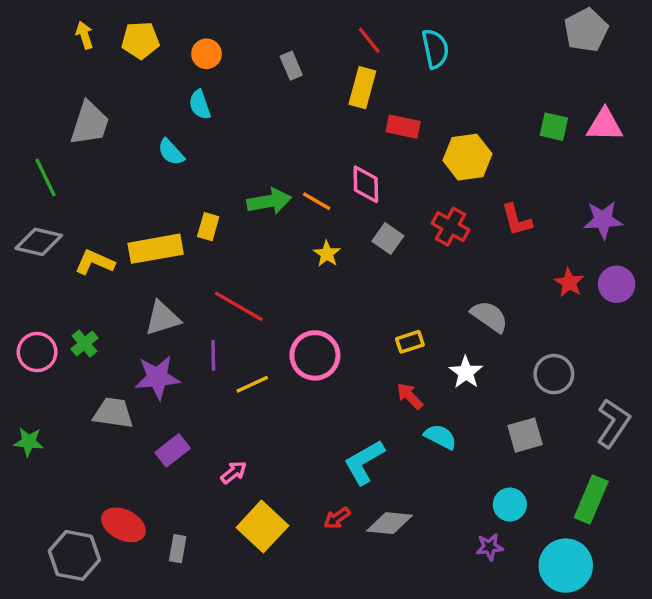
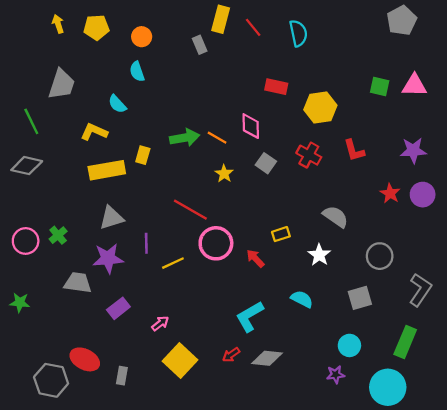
yellow rectangle: (362, 88) -> (221, 19), moved
yellow L-shape: (95, 262) -> (94, 132), moved
red line: (239, 306) -> (190, 210), moved
red arrow: (410, 396) -> (255, 258), moved

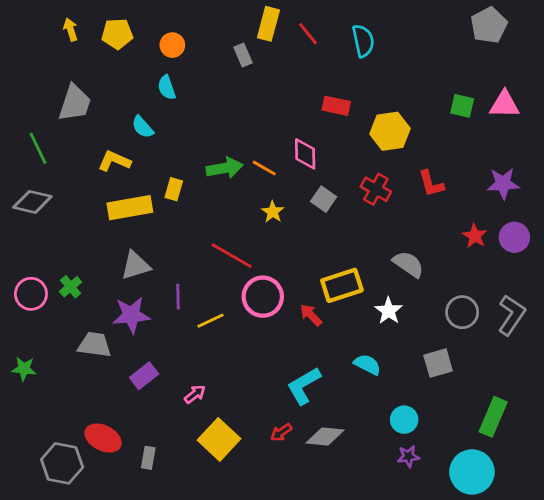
yellow rectangle: (281, 234) -> (342, 285), size x1.8
gray L-shape: (420, 290) -> (512, 315), moved
cyan circle: (349, 345) -> (404, 420), moved

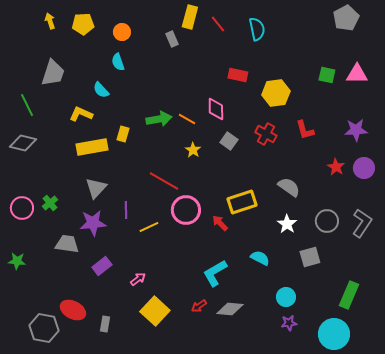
gray triangle: (136, 266) -> (96, 188), turned -30
white star: (389, 311) -> (287, 224), moved

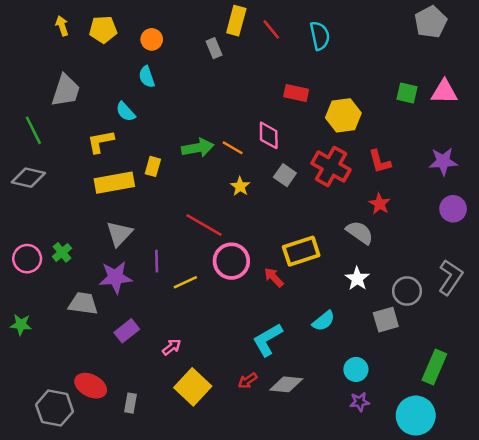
yellow L-shape: (81, 114) -> (101, 142), turned -35
red cross: (266, 134) -> (331, 166), size x1.4
red star: (336, 167) -> (380, 204), moved
gray circle: (327, 221) -> (407, 291), moved
cyan semicircle: (260, 258) -> (324, 321), turned 114

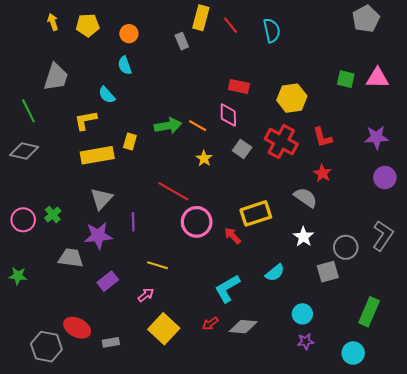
red rectangle: (296, 93) -> (239, 87), moved
yellow line: (185, 282) -> (157, 265), moved, turned 42
gray rectangle: (130, 403) -> (111, 342), turned 70
cyan circle: (416, 416) -> (353, 353), size x0.7

